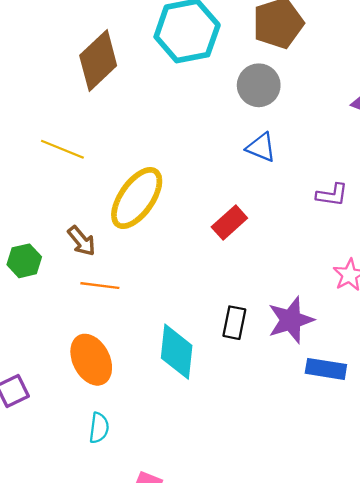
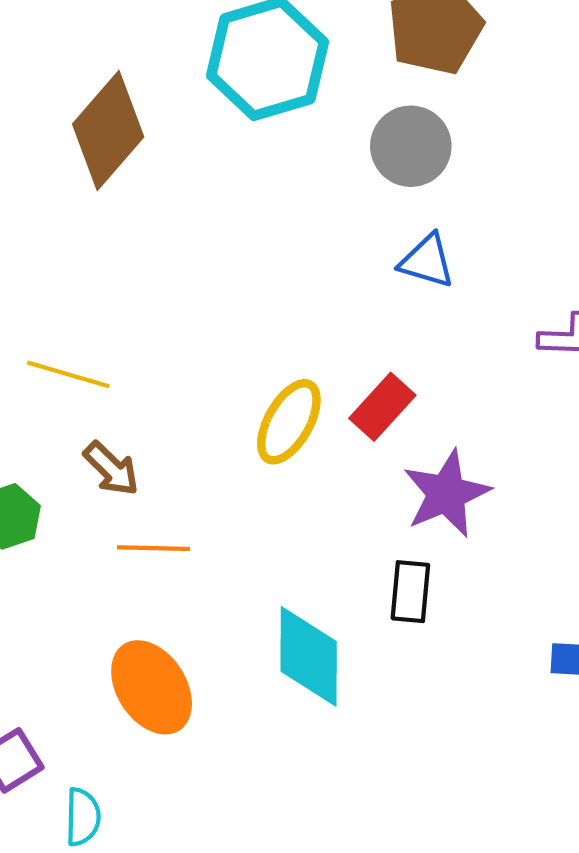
yellow line: (62, 149) -> (68, 374), moved
yellow ellipse: (137, 198) -> (289, 422), moved, size x0.7
purple star: (291, 320) -> (446, 494), moved
cyan semicircle: (99, 428) -> (83, 817), moved

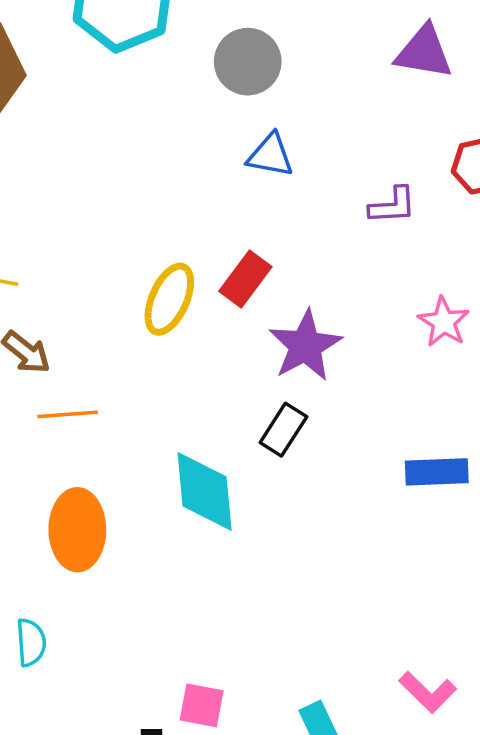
black rectangle: (410, 592) -> (283, 430), turned 33
orange ellipse: (152, 687) -> (77, 530), turned 38

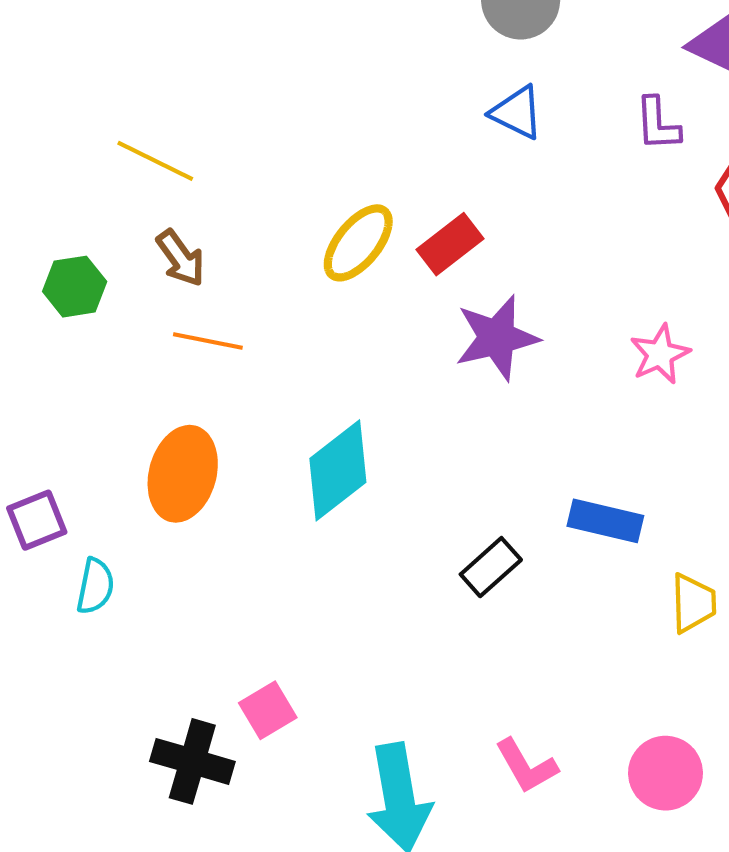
purple L-shape: (393, 206) -> (658, 124), moved, turned 75
black rectangle: (283, 430) -> (491, 567), moved
cyan diamond: (205, 491) -> (338, 470), turned 42
pink square: (202, 705) -> (268, 710), turned 33

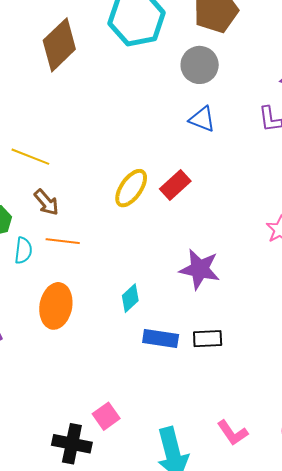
purple star: (497, 338) -> (200, 269), moved, turned 30
cyan diamond: (338, 470) -> (130, 298), size x0.6
blue rectangle: (605, 521) -> (161, 339), moved
black rectangle: (491, 567) -> (208, 339), turned 44
cyan semicircle: (95, 586) -> (23, 250), moved

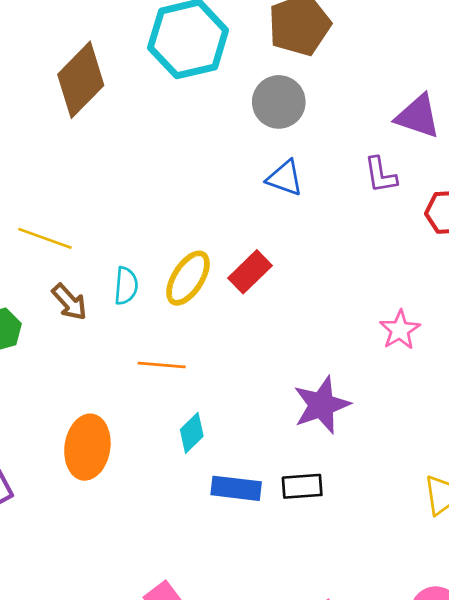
orange line: (63, 241) -> (162, 365), moved
cyan semicircle: (23, 250) -> (126, 286), moved
purple star: (200, 269) -> (322, 405), moved, turned -30

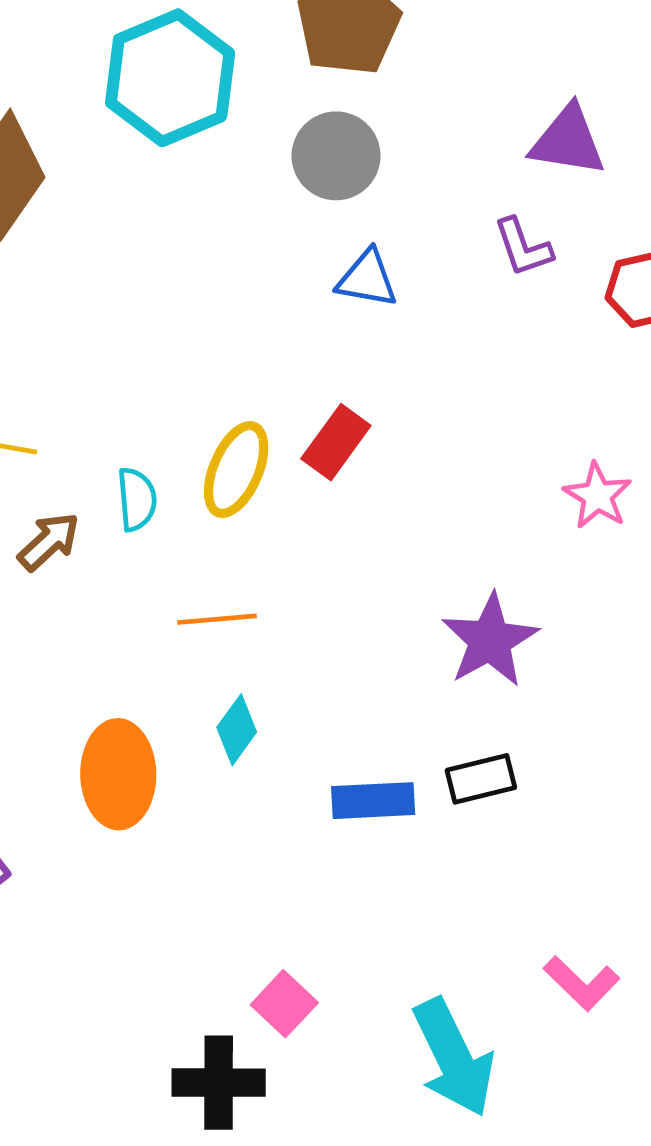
brown arrow: (70, 302) -> (49, 541), turned -81
cyan diamond: (192, 433) -> (237, 730), moved

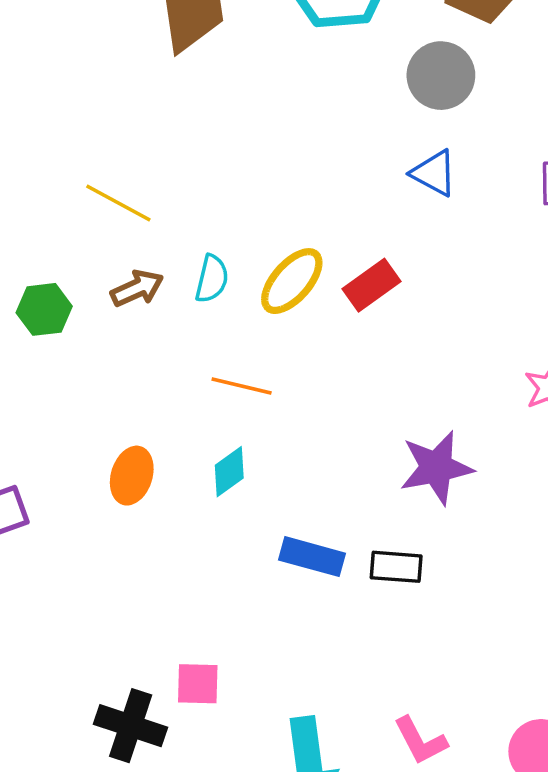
orange ellipse: (118, 774) -> (132, 476), size x0.7
pink square: (284, 1004) -> (198, 684), turned 30

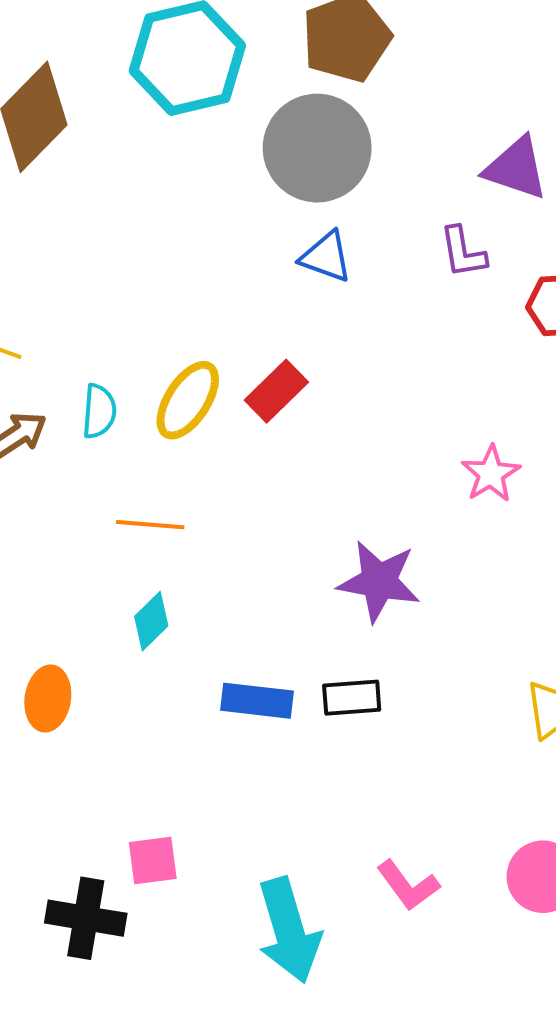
gray circle: (441, 76) -> (317, 148), size x1.4
purple star: (436, 468) -> (379, 581), turned 30
orange ellipse: (132, 476) -> (48, 698), moved

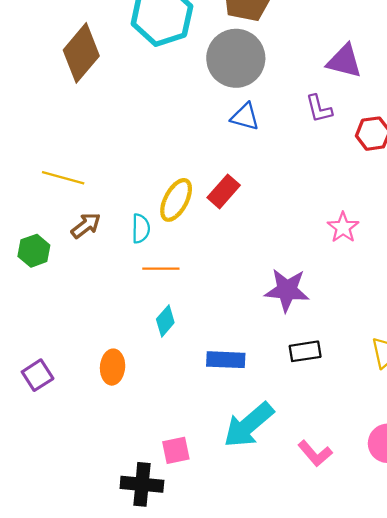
cyan semicircle: (99, 411) -> (141, 228), moved
black rectangle: (352, 698) -> (305, 351), moved
cyan arrow: (289, 930) -> (249, 425), moved, turned 70

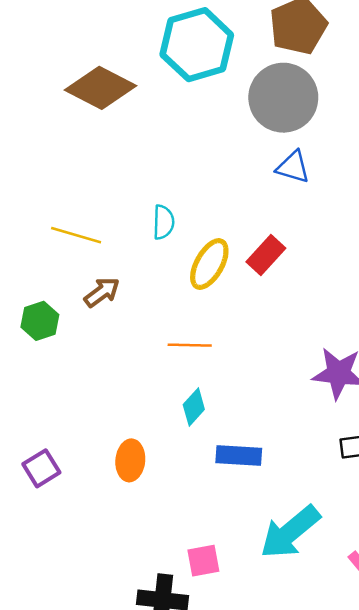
brown diamond: (81, 53) -> (100, 88), turned 76
cyan semicircle: (141, 228) -> (163, 222), moved
blue rectangle: (226, 360) -> (239, 455), moved

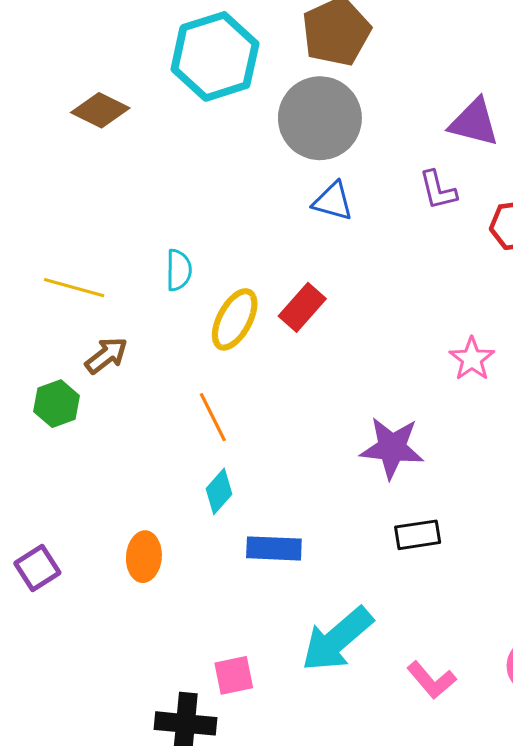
brown diamond: (100, 88) -> (100, 110), size x0.7
green hexagon: (40, 321) -> (57, 404), moved
orange line: (190, 345) -> (213, 417), turned 63

